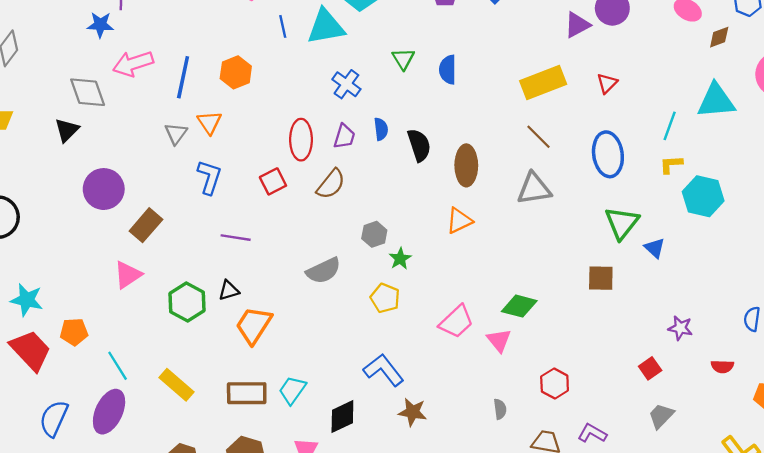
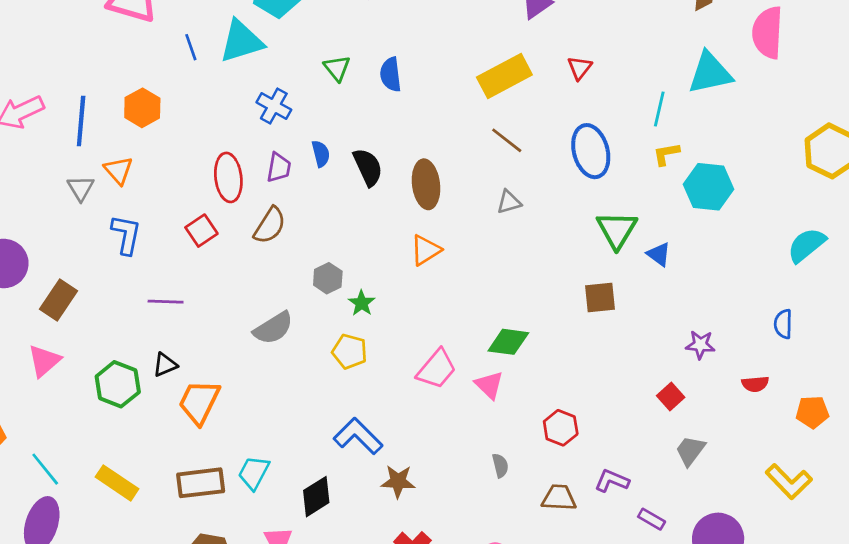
gray triangle: (534, 189) -> (509, 202), size x0.6

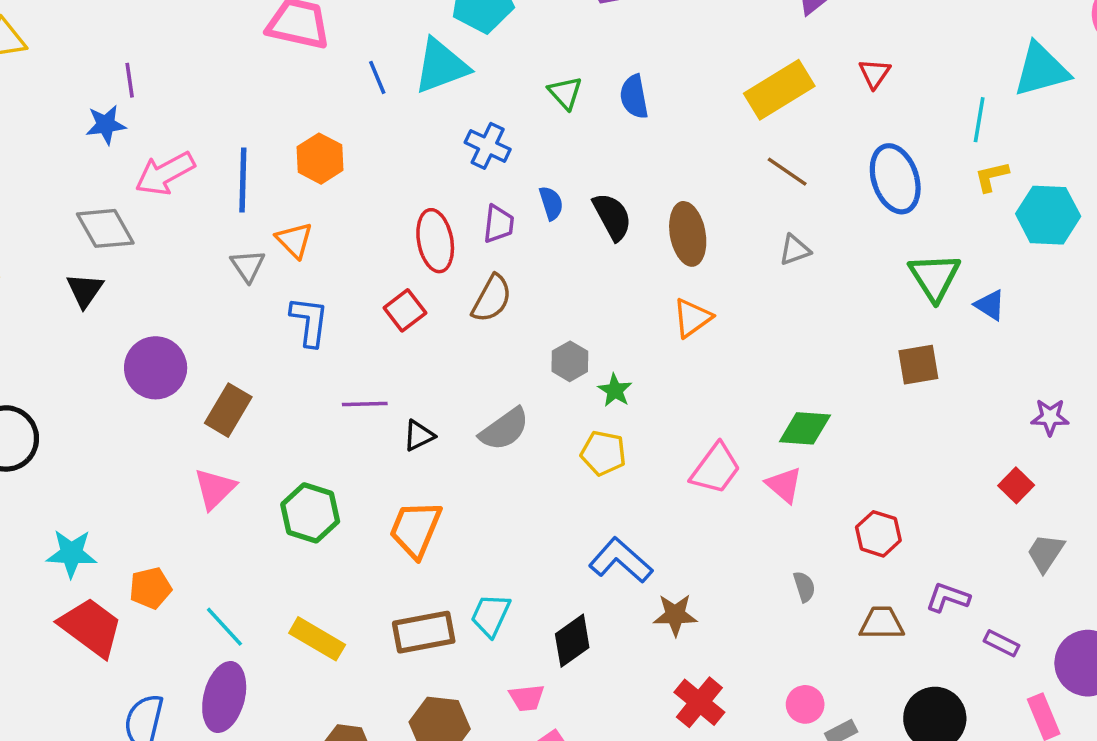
black triangle: (165, 365) -> (419, 436), moved

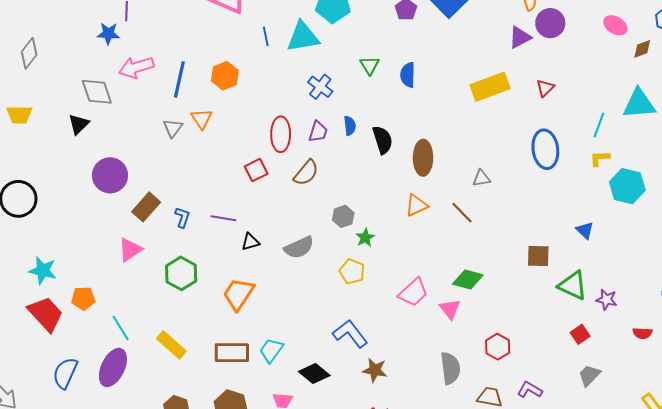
brown line: (787, 172) -> (462, 213), moved
green triangle: (935, 277) -> (573, 285), moved, turned -44
blue L-shape: (309, 321) -> (182, 217), moved, size x0.7
gray semicircle: (804, 587) -> (450, 368), size x1.8
black diamond: (572, 641) -> (314, 373), turned 64

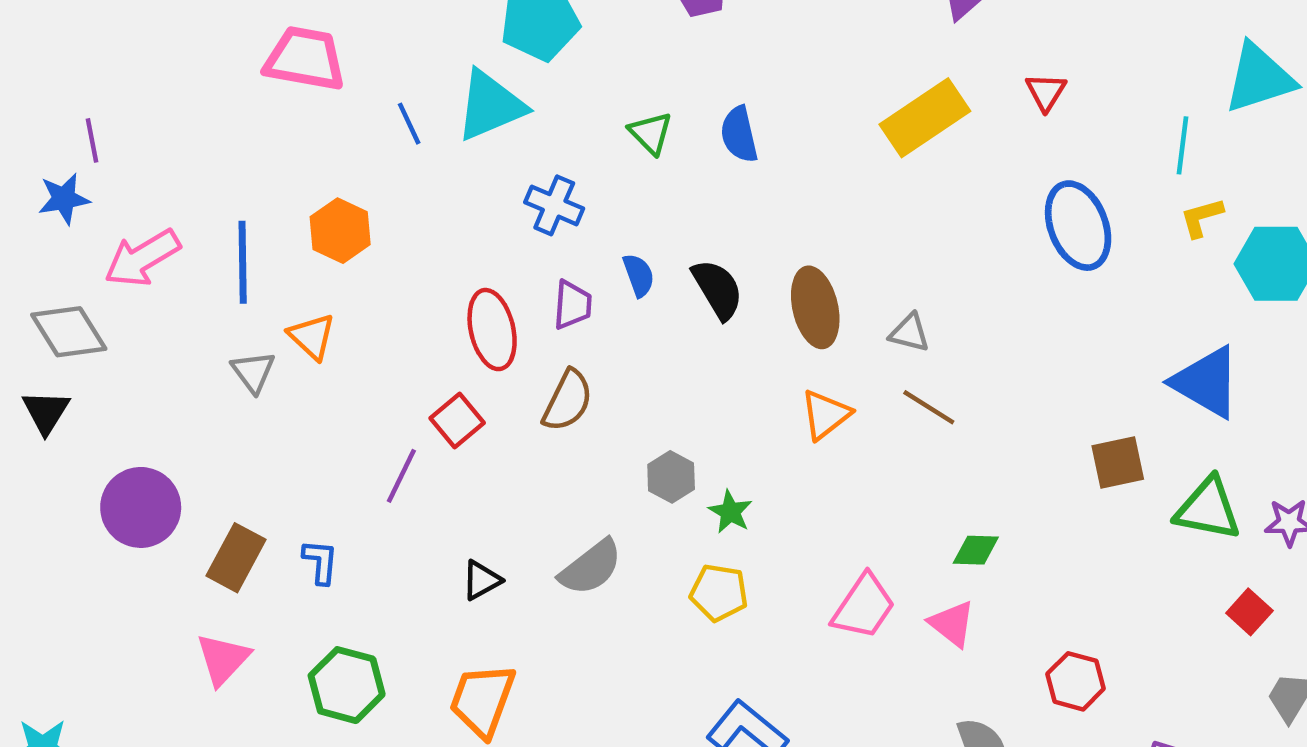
gray triangle: (481, 178) -> (909, 333), moved, turned 36
purple line: (223, 218) -> (401, 476), moved, turned -60
blue triangle: (585, 230) -> (1206, 382), size x1.8
green diamond: (468, 279) -> (976, 550), size x0.7

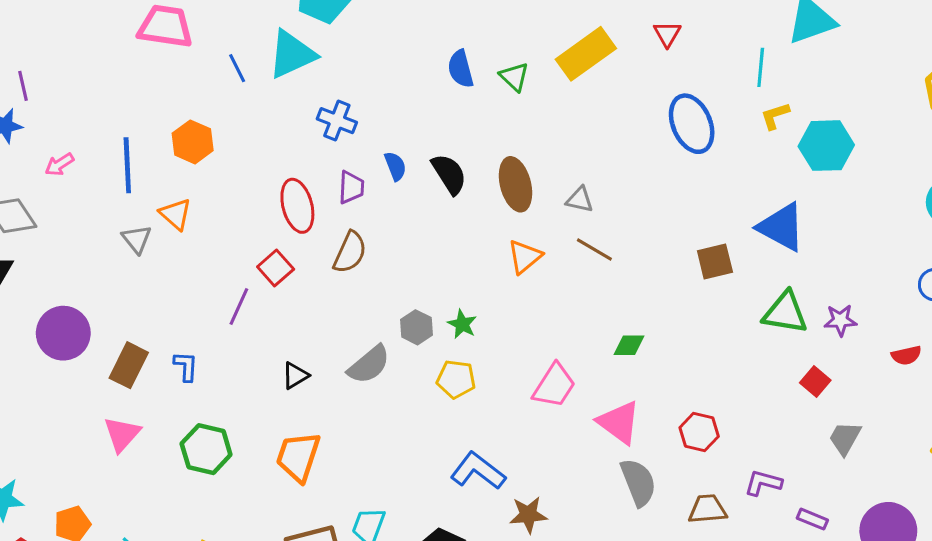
green triangle: (651, 133) -> (514, 77), moved
pink arrow: (142, 258) -> (59, 164), size x0.6
brown square: (1118, 463) -> (715, 261), moved
gray hexagon: (671, 477) -> (417, 327), moved
pink triangle: (952, 624) -> (619, 422), moved, size x1.4

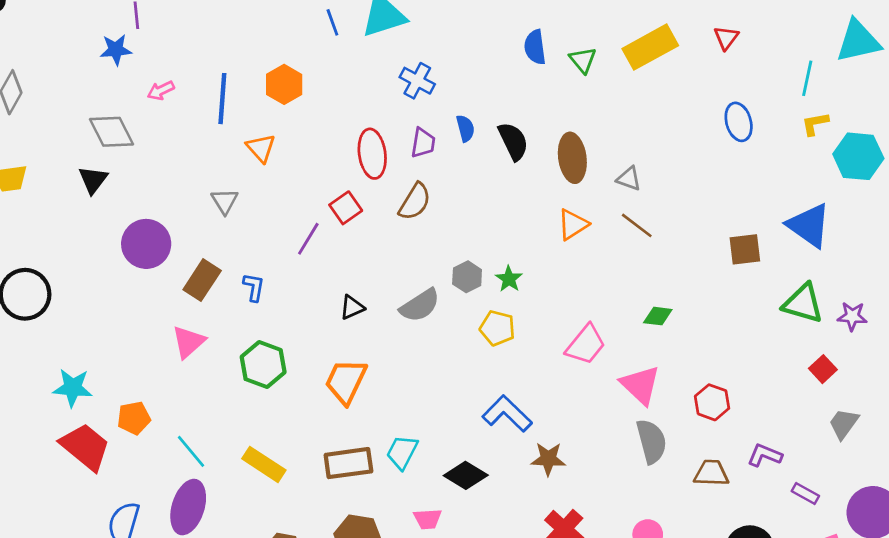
blue ellipse: (692, 124) -> (739, 122), size x0.7
gray triangle: (137, 239) -> (225, 201), moved

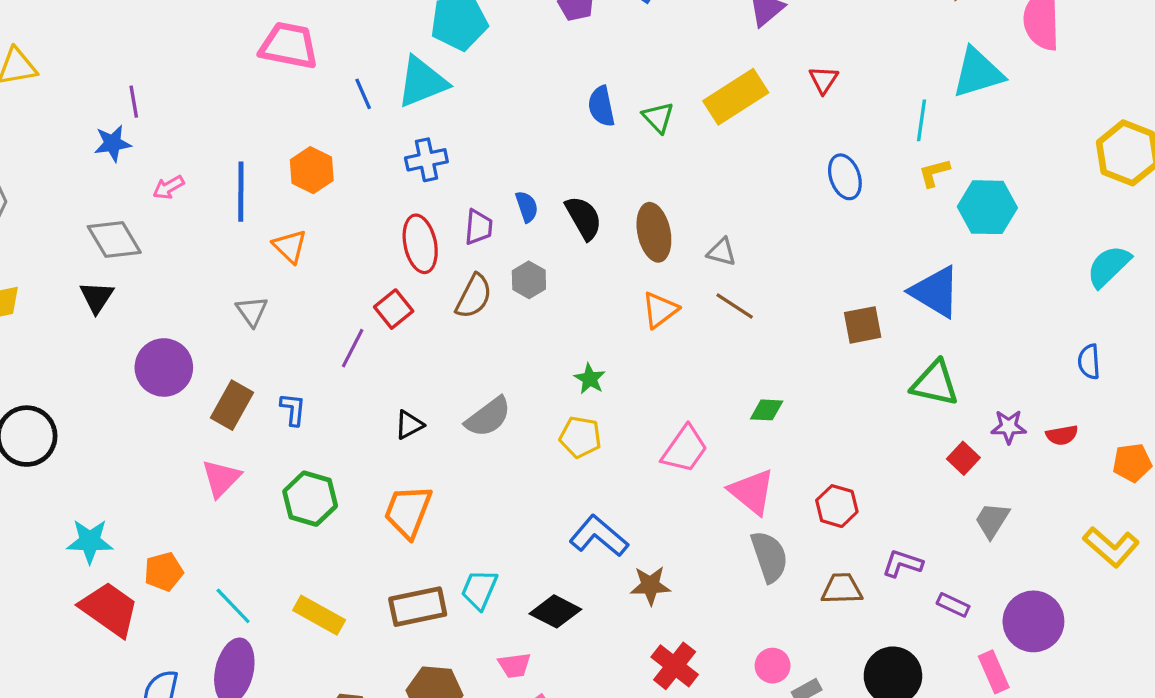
blue cross: (417, 81) -> (426, 160), moved, turned -36
gray hexagon: (467, 277) -> (529, 280), moved
purple star: (852, 316) -> (1009, 427), moved

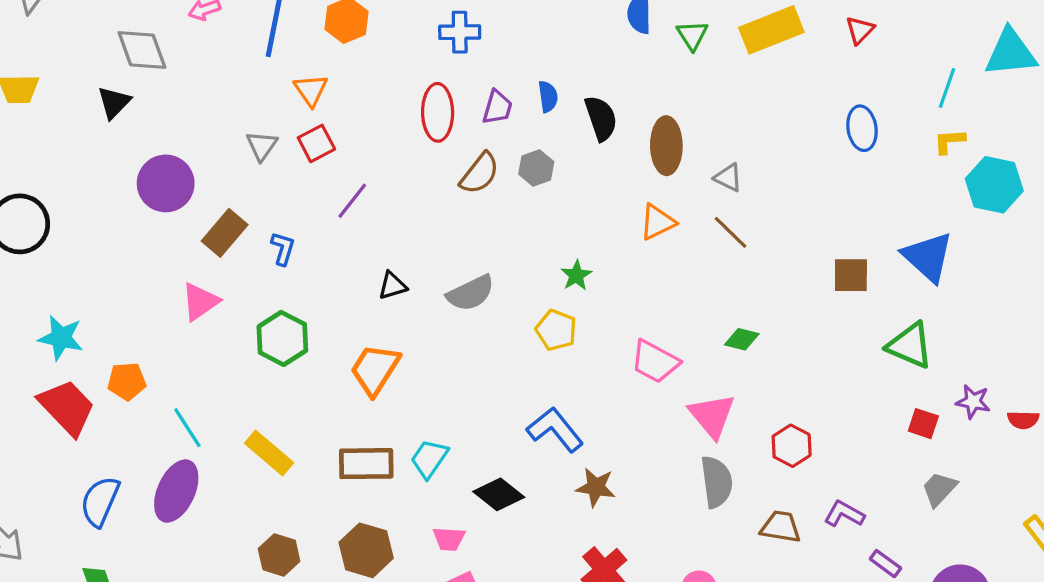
red square: (394, 309) -> (316, 143), moved
pink trapezoid: (685, 449) -> (655, 362), turned 72
red square: (963, 458) -> (923, 424), turned -36

